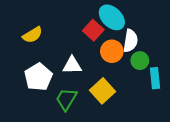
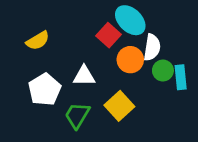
cyan rectangle: (155, 78) -> (181, 77), moved

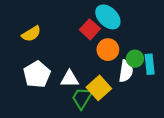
white semicircle: (152, 47) -> (126, 71), moved
white triangle: (84, 76) -> (70, 79), moved
green trapezoid: (77, 115) -> (82, 98), moved

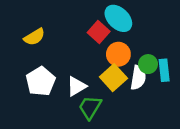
white triangle: (70, 79) -> (76, 86), turned -30
yellow square: (99, 88) -> (113, 78), moved

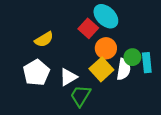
yellow semicircle: (34, 37) -> (44, 39), moved

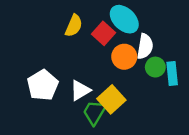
yellow semicircle: (44, 39) -> (74, 26), moved, turned -36
yellow square: (101, 69) -> (111, 99), moved
white semicircle: (124, 69) -> (145, 46), moved

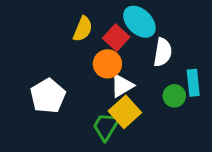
orange circle: (124, 57) -> (107, 64), moved
green circle: (155, 67) -> (174, 96), moved
white triangle: (80, 90) -> (122, 86), moved

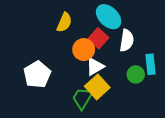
red square: (116, 38) -> (98, 38), moved

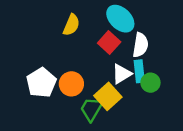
orange circle: (84, 50) -> (71, 84), moved
cyan rectangle: (150, 64) -> (139, 71), moved
white triangle: (95, 67) -> (122, 74), moved

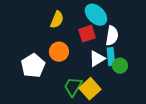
red square: (109, 42) -> (87, 34), turned 30
orange circle: (71, 84) -> (59, 52), moved
yellow square: (108, 96) -> (90, 89), moved

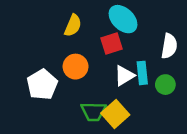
white semicircle: (112, 36) -> (169, 46), moved
green circle: (120, 66) -> (165, 85), moved
green trapezoid: (73, 87) -> (93, 111), turned -120

